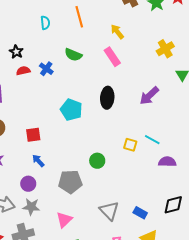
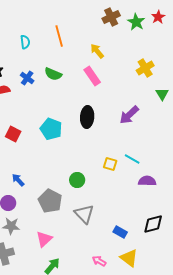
blue cross: (46, 69) -> (27, 78), moved
red square: (33, 135) -> (13, 134), moved, turned 35
gray pentagon: (70, 182) -> (50, 201), turned 30
gray triangle: (109, 211) -> (84, 214), moved

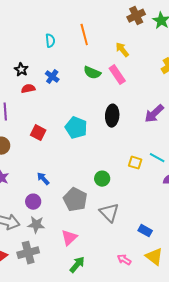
green semicircle: (53, 74) -> (92, 73), moved

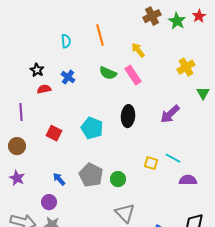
gray pentagon: (75, 200) -> (91, 175), moved

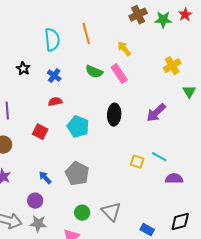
green star: (177, 21) -> (163, 20), turned -30
cyan semicircle: (66, 41) -> (52, 40), size x1.6
red semicircle: (44, 89) -> (55, 102), moved
green circle: (118, 179) -> (82, 213), moved

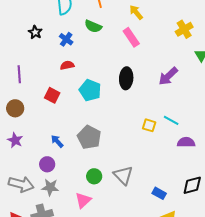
green semicircle: (94, 72) -> (93, 26), moved

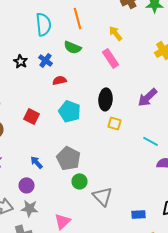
black star: (35, 32) -> (20, 61), moved
red semicircle: (67, 65) -> (60, 80), moved
yellow square: (149, 125) -> (114, 123), moved
green circle: (94, 176) -> (80, 181), moved
blue rectangle: (159, 193) -> (138, 214), turned -32

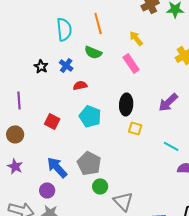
blue arrow: (36, 162) -> (57, 167), size x1.6

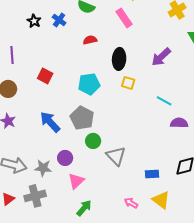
red semicircle: (80, 85) -> (90, 40), moved
cyan pentagon: (90, 116) -> (89, 84), moved, turned -30
purple circle: (47, 190) -> (65, 158), moved

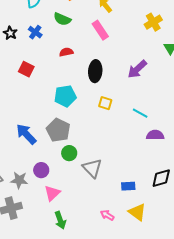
red square: (45, 76) -> (26, 69), moved
yellow square: (128, 83) -> (105, 103), moved
green arrow: (84, 208) -> (60, 220), turned 120

